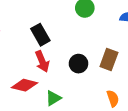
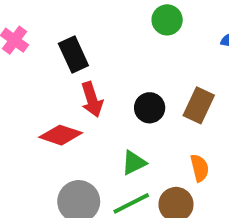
black rectangle: (40, 35) -> (73, 54), moved
green triangle: (53, 98) -> (134, 163), moved

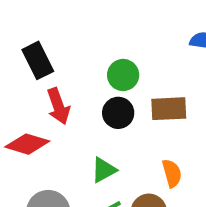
green circle: (167, 20) -> (123, 75), moved
brown rectangle: (199, 105) -> (169, 109), turned 64

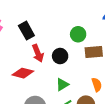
green circle: (123, 75) -> (78, 34), moved
black circle: (118, 113) -> (60, 56), moved

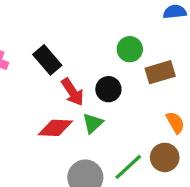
green triangle: (62, 85) -> (93, 123), moved

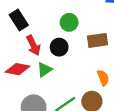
green circle: (130, 49) -> (69, 22), moved

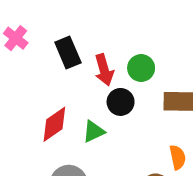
red arrow: (33, 45) -> (104, 70), moved
red diamond: (18, 69) -> (54, 124), turned -55

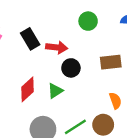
green circle: (141, 68) -> (88, 21), moved
red arrow: (104, 70) -> (57, 47), turned -60

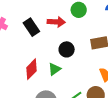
red arrow: (57, 47) -> (56, 22), moved

